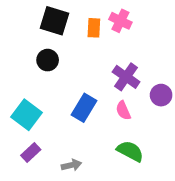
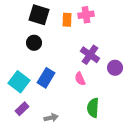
pink cross: (120, 21) -> (86, 15), turned -35
blue rectangle: (84, 108) -> (46, 78), moved
pink semicircle: (123, 110) -> (80, 79), moved
green semicircle: (130, 151) -> (93, 108), turned -114

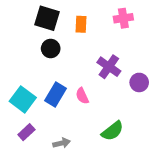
pink cross: (86, 15) -> (123, 18), moved
black circle: (34, 43) -> (51, 49), moved
pink semicircle: (80, 79) -> (82, 96), moved
green semicircle: (93, 108) -> (112, 131), turned -132

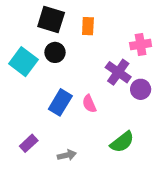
pink cross: (123, 18) -> (141, 45), moved
purple circle: (139, 82) -> (141, 89), moved
cyan square: (23, 99) -> (23, 62), moved

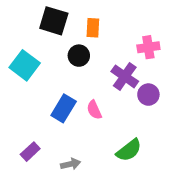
black circle: (55, 52) -> (79, 56), moved

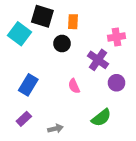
cyan square: (25, 65) -> (19, 34), moved
purple circle: (148, 95) -> (117, 83), moved
blue rectangle: (64, 108) -> (28, 85), moved

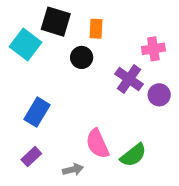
purple circle: (117, 83) -> (159, 95), moved
pink semicircle: (74, 86) -> (97, 144), moved, size x1.5

